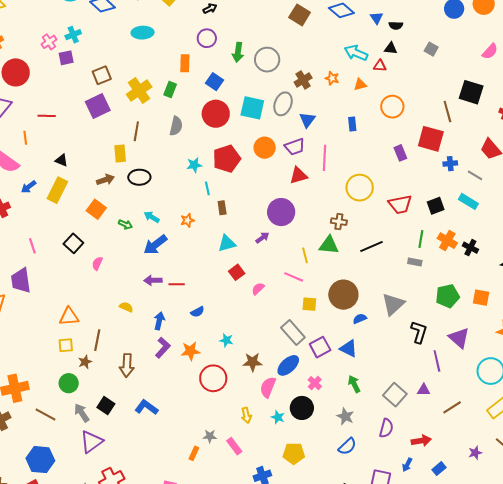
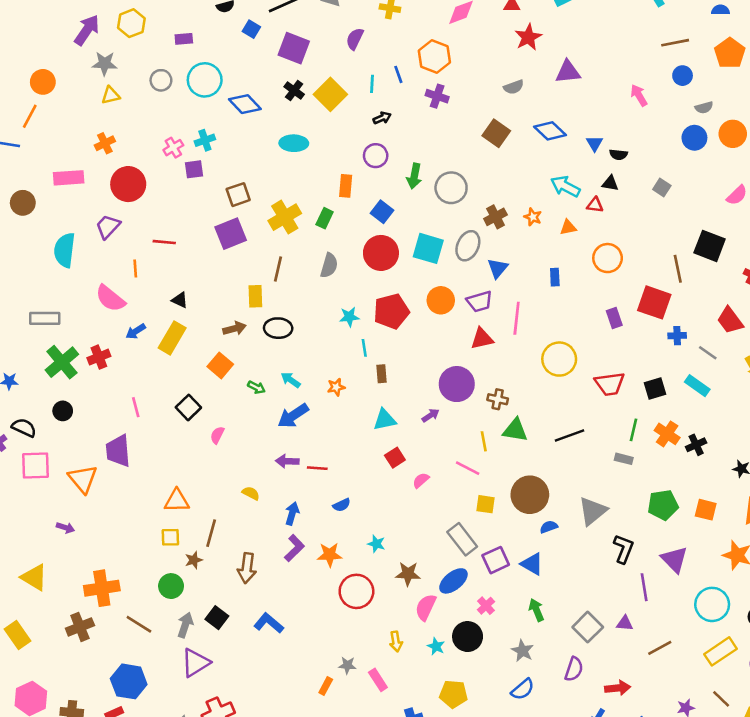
brown cross: (339, 222) -> (498, 399), moved
black cross: (470, 248) -> (696, 445), turned 35
gray arrow: (82, 413) -> (185, 625), turned 48

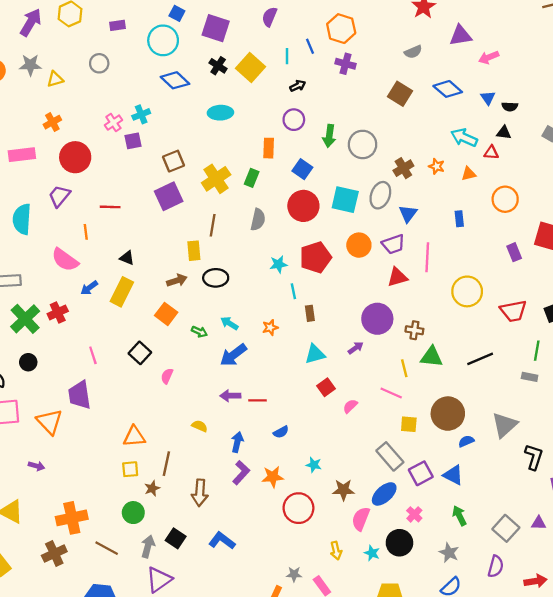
gray star: (105, 64) -> (30, 65), moved
cyan circle: (205, 80) -> (163, 40), moved
pink arrow: (639, 95) -> (489, 57), moved, turned -78

